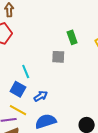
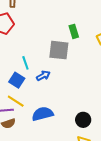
gray square: (58, 57) -> (59, 50), size x1.5
blue arrow: (41, 96) -> (43, 76), moved

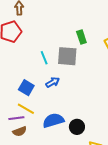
cyan line: (25, 63) -> (44, 58), moved
black circle: (83, 120) -> (77, 127), moved

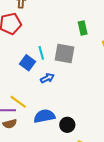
green rectangle: (81, 37) -> (83, 28), moved
blue square: (26, 88) -> (28, 63), moved

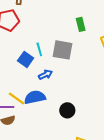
blue semicircle: (44, 116) -> (35, 97), moved
black circle: (67, 125) -> (67, 110), moved

